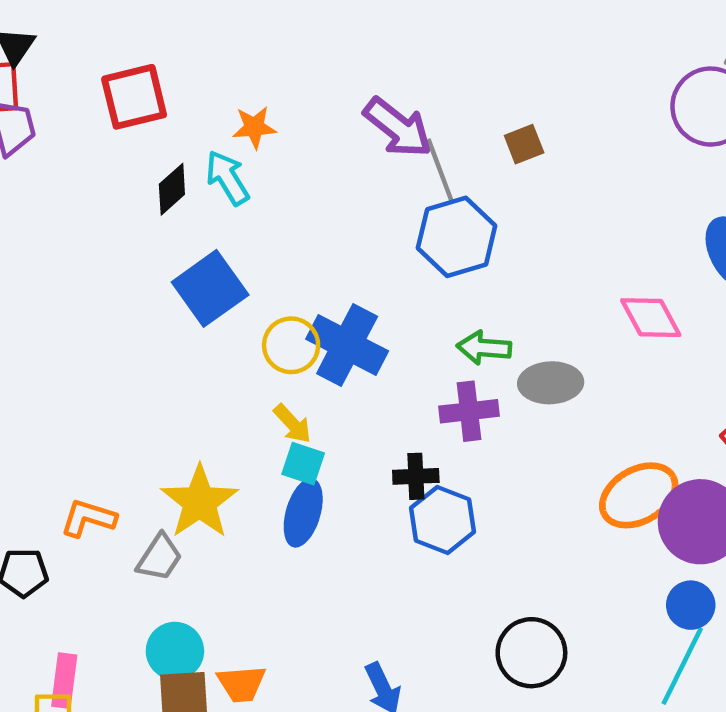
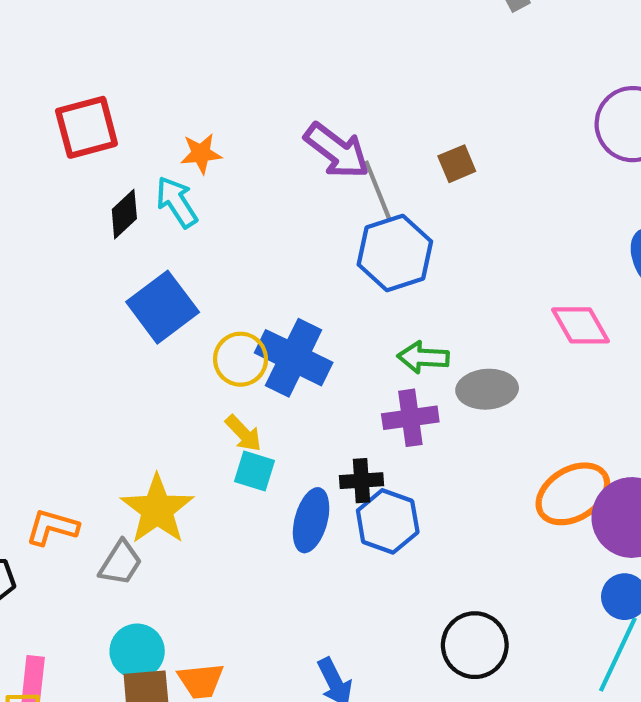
blue ellipse: (303, 513) -> (311, 520), moved

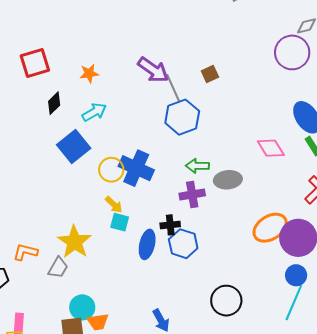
cyan arrow: (177, 202) -> (94, 112), moved, turned 95
cyan circle: (137, 651) -> (82, 307), moved

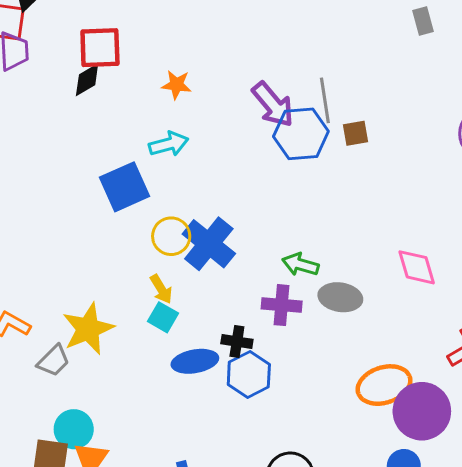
gray line: (173, 88) -> (325, 100), moved
black diamond: (54, 103) -> (87, 80), moved
blue hexagon: (182, 117) -> (301, 134), moved
blue ellipse: (147, 244) -> (195, 361), turned 52

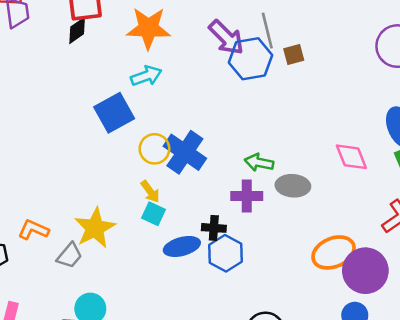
orange star: (176, 85) -> (148, 28), size x1.8

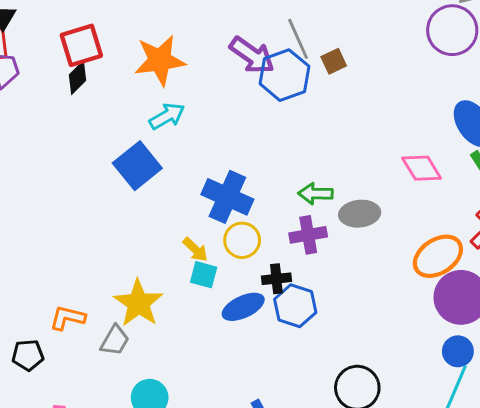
yellow circle: (154, 149) -> (242, 240), moved
orange ellipse: (334, 252) -> (438, 256), moved

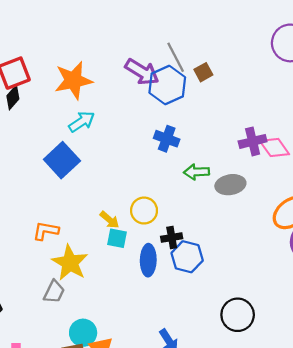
blue cross: (227, 197) -> (167, 139), moved, size x0.7
purple cross: (308, 235) -> (253, 141), moved
blue ellipse: (243, 307) -> (148, 260), turned -60
orange L-shape: (67, 318) -> (46, 231), moved

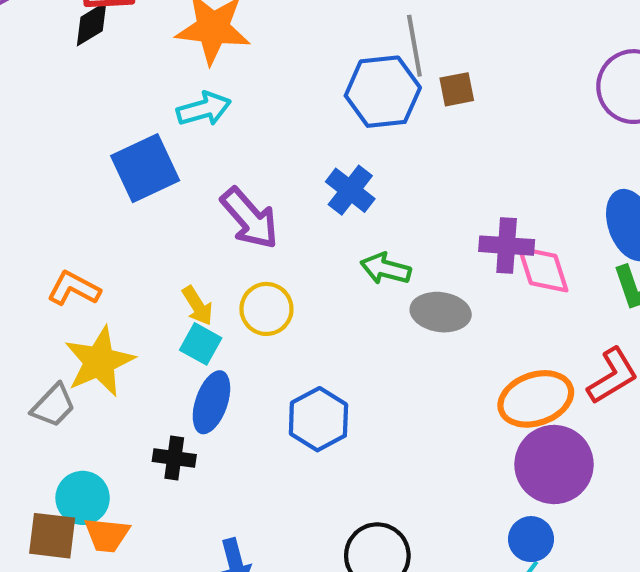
purple arrow: (142, 72) -> (250, 218), moved
black cross: (172, 237) -> (174, 458), moved
blue ellipse: (148, 260) -> (211, 402), moved

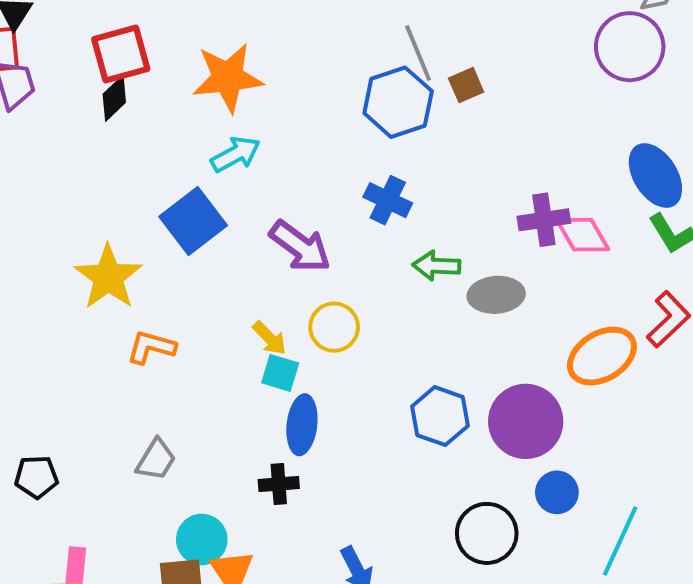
yellow star: (99, 361) -> (108, 277), moved
blue hexagon: (318, 419) -> (440, 416), moved
purple circle: (554, 464) -> (526, 421), moved
blue circle: (531, 539) -> (557, 492), moved

